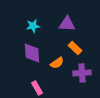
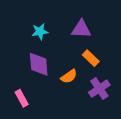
purple cross: (82, 73) -> (99, 89), turned -30
pink rectangle: (37, 88) -> (22, 98), moved

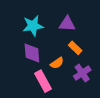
cyan star: (40, 32) -> (33, 26), size x1.5
pink rectangle: (22, 98) -> (43, 81), moved, size x1.5

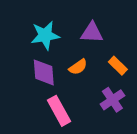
orange rectangle: (75, 48) -> (118, 66), moved
orange semicircle: (57, 63) -> (78, 67), moved

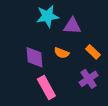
cyan star: (45, 35) -> (48, 16), moved
orange semicircle: (78, 67) -> (62, 53), turned 56

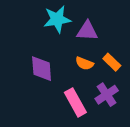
orange semicircle: (62, 53) -> (84, 63), moved
pink rectangle: (46, 88) -> (75, 102), moved

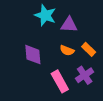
cyan star: (57, 19) -> (45, 15), turned 30

